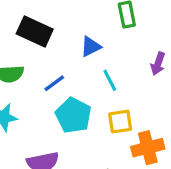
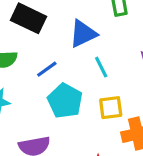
blue triangle: (91, 46) -> (83, 34), size x1.4

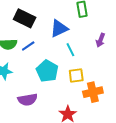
blue line: (47, 69) -> (28, 46), moved

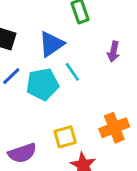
cyan pentagon: (47, 71) -> (42, 84), moved, turned -30
yellow square: (76, 75) -> (65, 137), moved

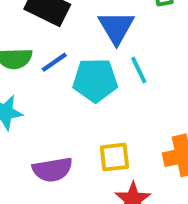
blue triangle: (51, 44) -> (116, 27), turned -36

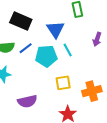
yellow square: (114, 157) -> (63, 83), moved

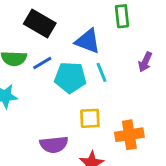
blue triangle: (55, 29) -> (88, 41), turned -42
purple semicircle: (27, 101) -> (54, 144), moved

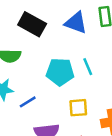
blue triangle: (88, 41) -> (76, 23), moved
blue line: (42, 63) -> (28, 102), moved

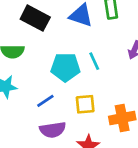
blue line: (28, 102) -> (45, 101), moved

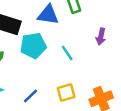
cyan pentagon: (65, 67) -> (33, 46), moved

